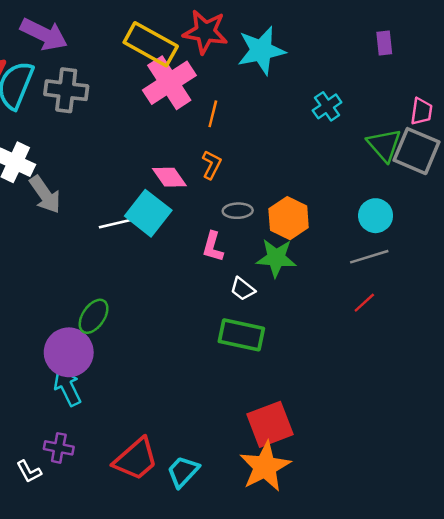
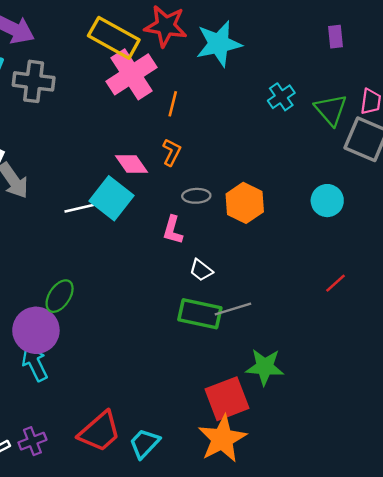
green triangle: (384, 145) -> (331, 110), moved
gray line: (369, 257) -> (233, 309), moved
green star: (276, 258) -> (265, 367), moved
red line: (364, 303) -> (335, 283), moved
purple cross: (59, 448) -> (32, 441), moved, turned -32

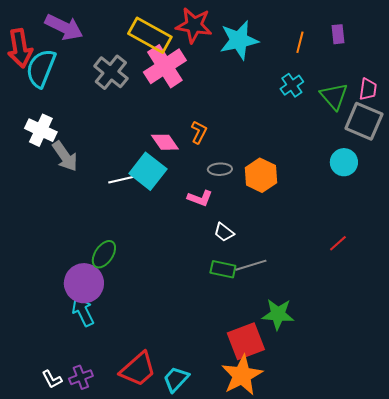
gray cross: (34, 81) -> (111, 72), moved, turned 32
orange line: (173, 104) -> (300, 42), moved
cyan circle: (327, 201) -> (344, 162), moved
pink L-shape: (173, 230) -> (200, 198), turned -85
green rectangle: (200, 314) -> (223, 269), size x0.7

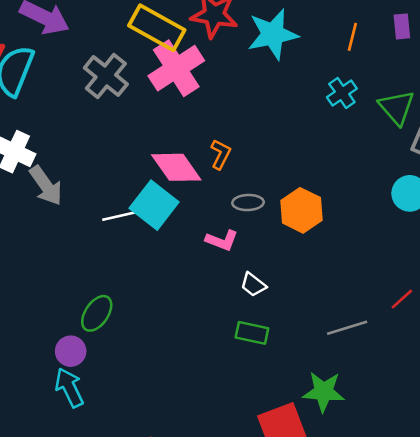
pink diamond: (165, 142) -> (176, 167), size x1.4
gray line: (251, 265) -> (347, 328), moved
purple circle: (84, 283) -> (71, 351), size x0.6

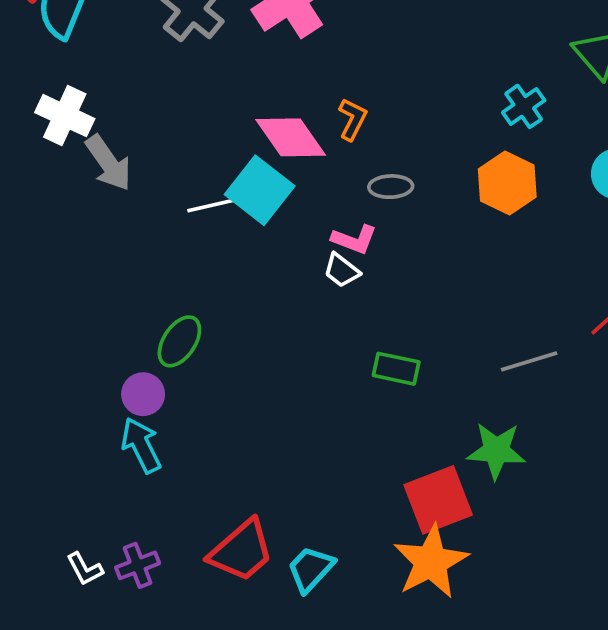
cyan cross: (342, 93) -> (524, 106), moved
orange hexagon: (301, 210) -> (507, 183), moved
white trapezoid: (253, 285) -> (342, 270), moved

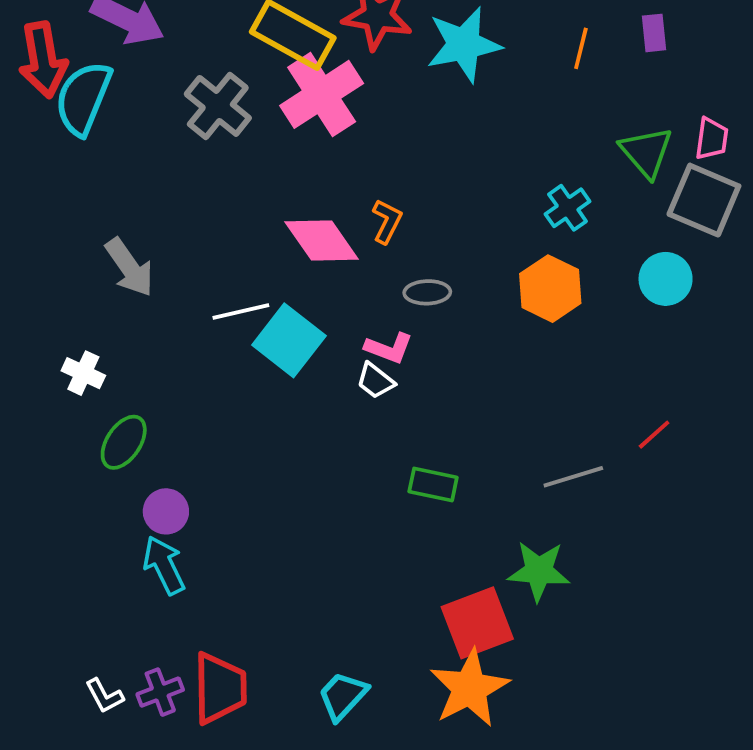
white cross: (65, 116) -> (83, 373), moved, size x0.7
cyan square: (260, 190) -> (289, 340), moved
green ellipse: (179, 341) -> (124, 442), moved
red trapezoid: (241, 551) -> (220, 688), moved, turned -50

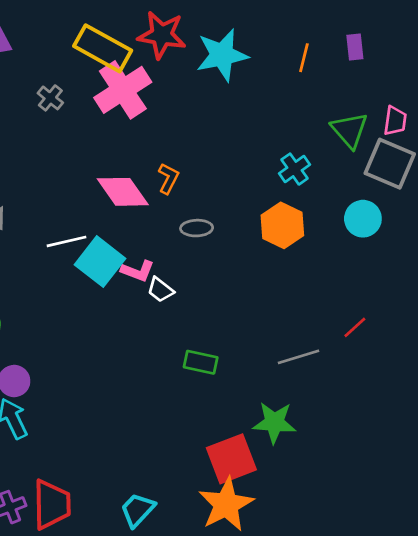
gray cross: (218, 106) -> (50, 98), size x0.6
pink L-shape: (389, 348) -> (138, 271), moved

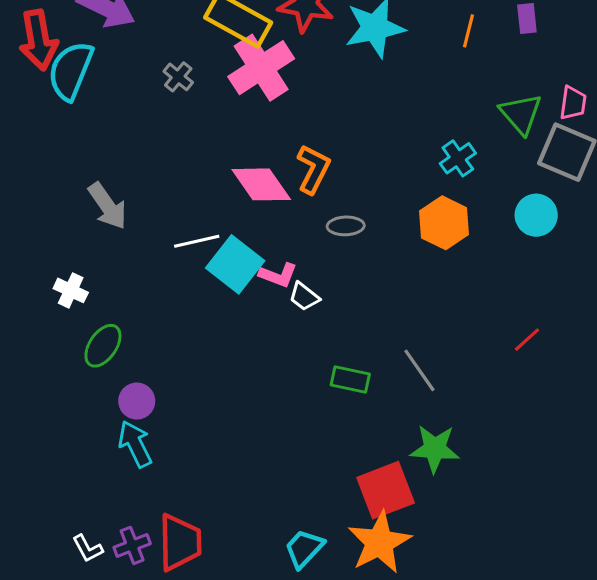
orange L-shape: (168, 178) -> (313, 169), size x1.4
gray line: (299, 357) -> (419, 370), moved, turned 72
cyan trapezoid: (138, 510) -> (304, 549), moved

